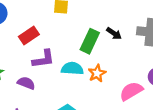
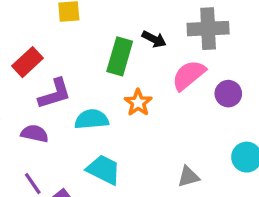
cyan semicircle: (72, 69) -> (92, 119), moved
pink semicircle: (131, 91) -> (189, 75), moved

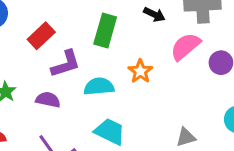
green rectangle: (120, 56) -> (105, 30), moved

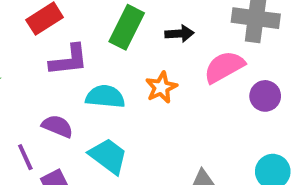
black arrow: (154, 14) -> (180, 34), moved, turned -40
purple semicircle: (48, 100) -> (57, 126), moved

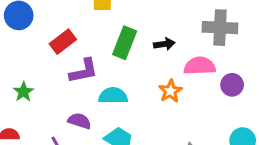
pink semicircle: (224, 67) -> (200, 66), turned 32
orange star: (161, 87) -> (170, 91), moved

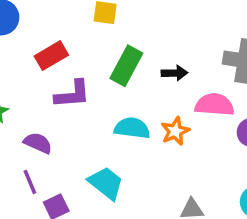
cyan semicircle: (113, 96) -> (132, 128), moved
purple semicircle: (79, 121) -> (38, 143), moved

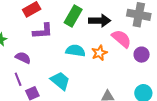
black arrow: (174, 73) -> (100, 21), size x1.5
pink semicircle: (214, 105) -> (121, 39), turned 35

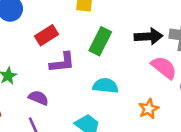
black arrow: (100, 21) -> (149, 36), moved
orange star: (99, 53) -> (149, 109), moved

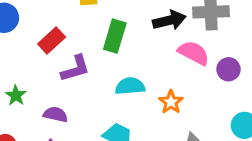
orange star: (149, 109) -> (171, 102), moved

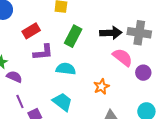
cyan semicircle: (130, 86) -> (66, 69), moved
purple semicircle: (55, 114) -> (14, 77), moved

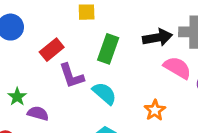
purple L-shape: (43, 52) -> (71, 76), turned 85
cyan semicircle: (66, 69) -> (104, 93), turned 42

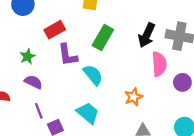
black arrow: (157, 38) -> (147, 35), turned 115
pink semicircle: (177, 68) -> (159, 64), turned 45
green star: (17, 97) -> (27, 57), moved

